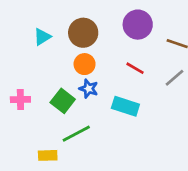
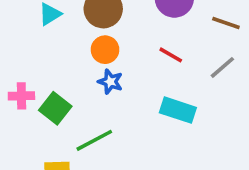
green square: (63, 101) -> (55, 108), moved
cyan rectangle: (125, 106) -> (178, 110), moved

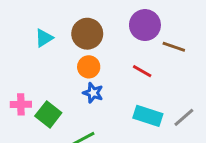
brown line: (226, 23) -> (174, 47), moved
gray line: (222, 67) -> (184, 117), moved

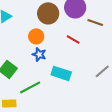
brown circle: (87, 34) -> (48, 13), moved
cyan rectangle: (148, 116) -> (61, 73), moved

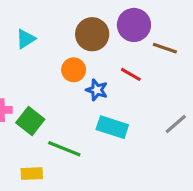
blue star: (39, 54) -> (97, 90), moved
green line: (30, 87) -> (64, 149), turned 50

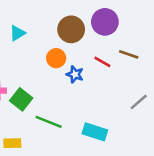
brown line: (165, 48) -> (129, 54), moved
cyan rectangle: (112, 127) -> (95, 132), moved
yellow rectangle: (32, 174) -> (12, 143), moved

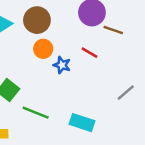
brown circle: (71, 29) -> (37, 20), moved
brown line: (129, 54) -> (113, 30), moved

